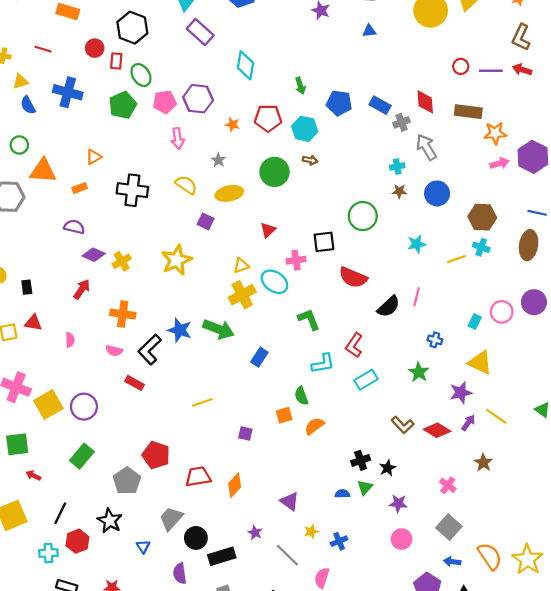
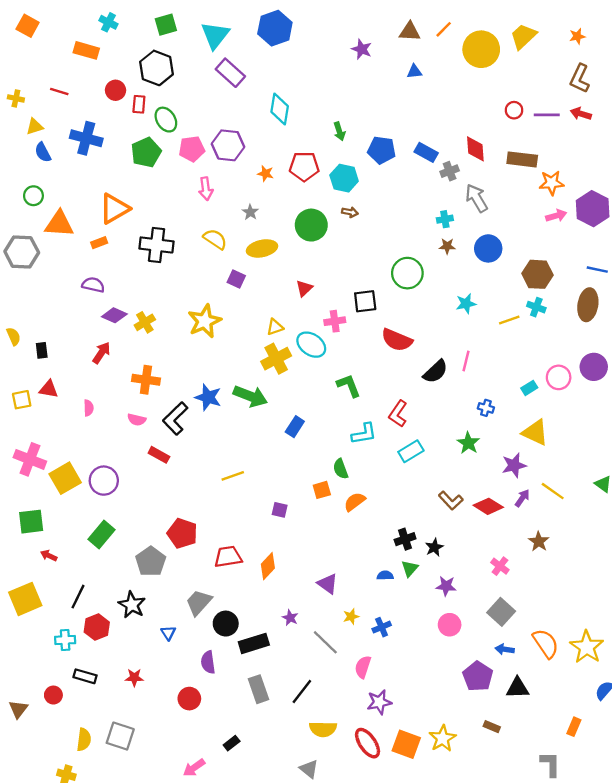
orange triangle: (94, 157) -> (114, 209), size x1.8
cyan rectangle: (475, 322) -> (529, 388), turned 32

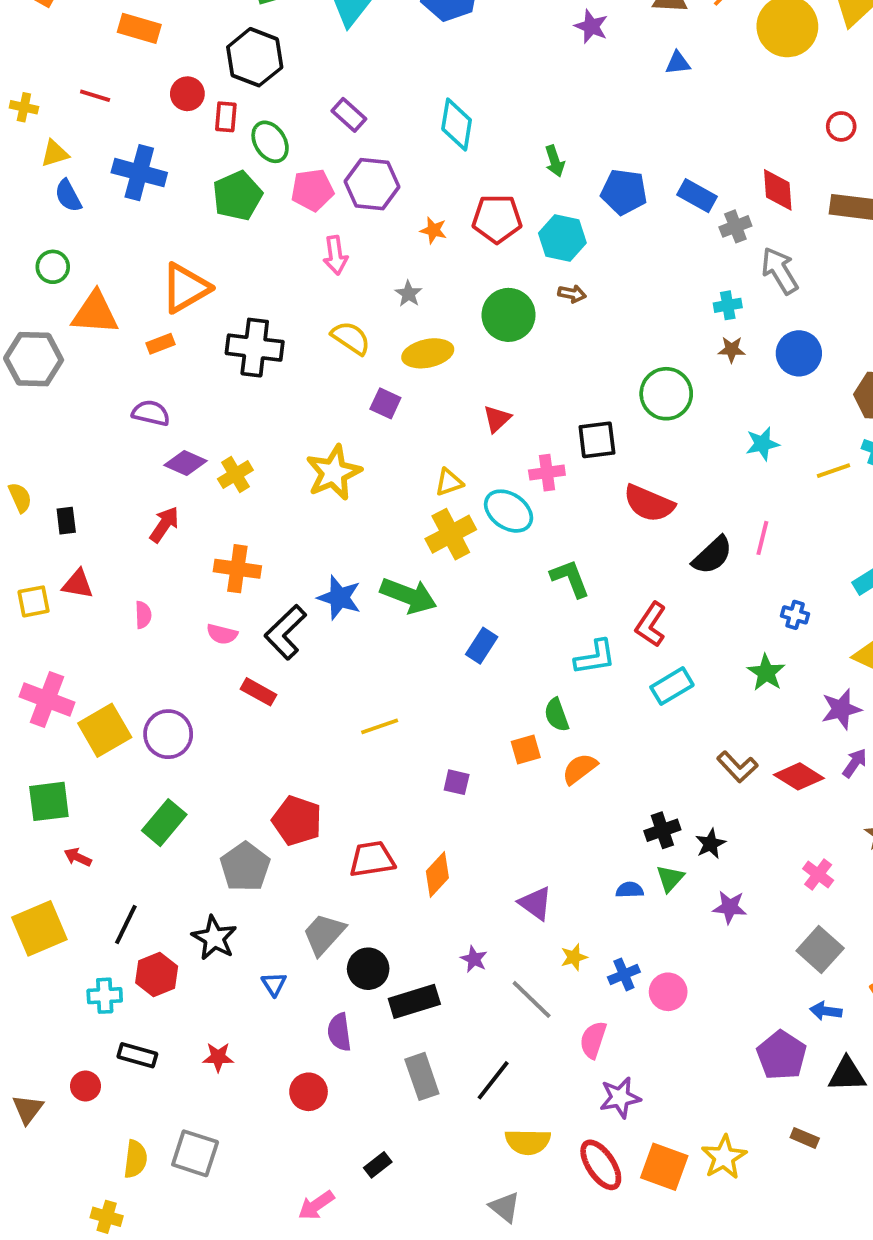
purple rectangle: (230, 73) -> (349, 115), moved, size x0.7
pink circle: (450, 625) -> (668, 992), moved

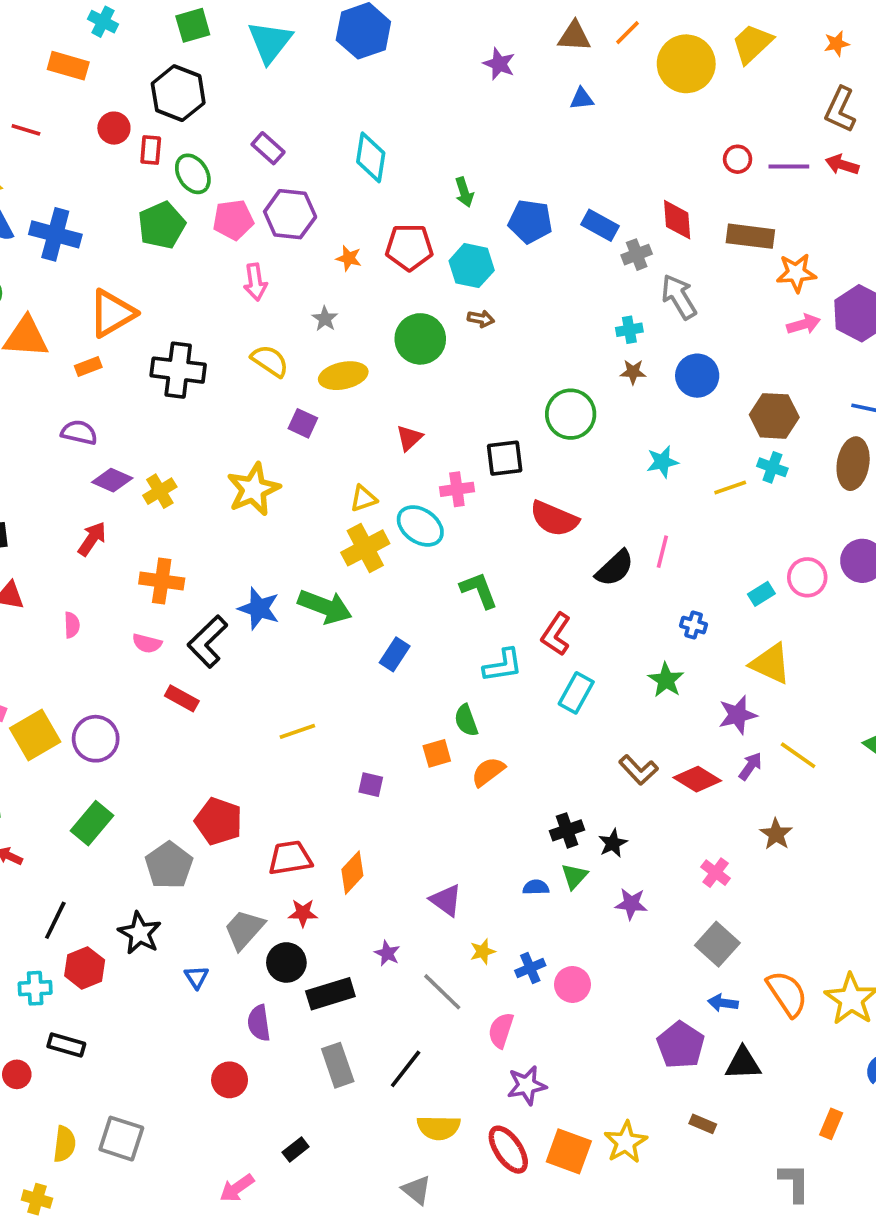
blue cross: (139, 173) -> (55, 234), moved
cyan rectangle: (672, 686) -> (576, 693), turned -30
red star: (218, 1057) -> (303, 913), moved

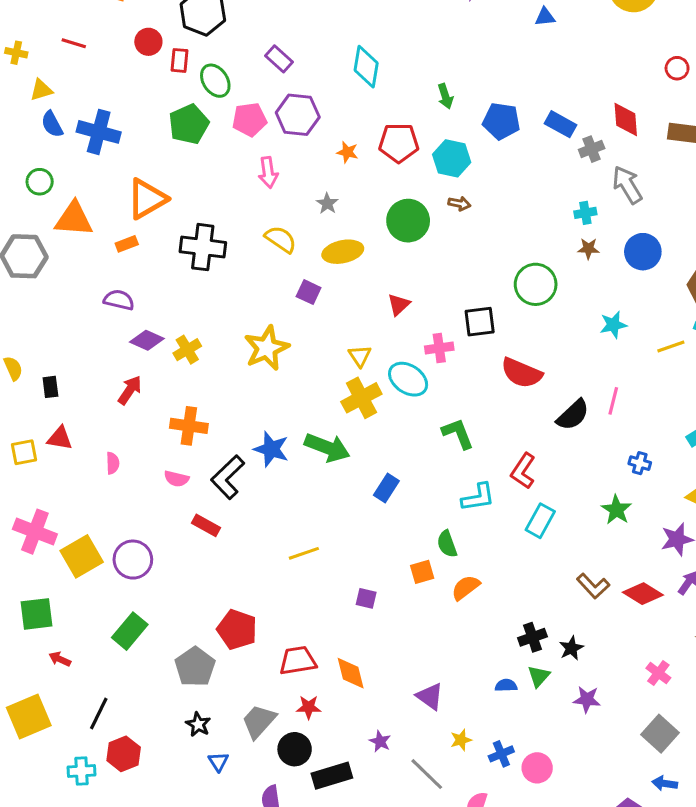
yellow triangle: (363, 498) -> (360, 356), turned -45
orange diamond: (352, 873) -> (351, 673), turned -57
black star: (140, 933) -> (198, 724), moved, size x0.7

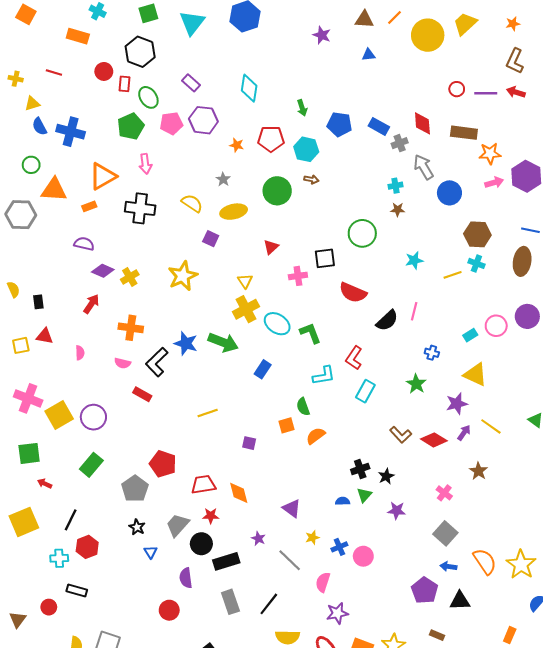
pink arrow: (268, 172) -> (145, 164), moved
blue circle: (643, 252) -> (449, 193), moved
cyan ellipse: (408, 379) -> (277, 324), moved

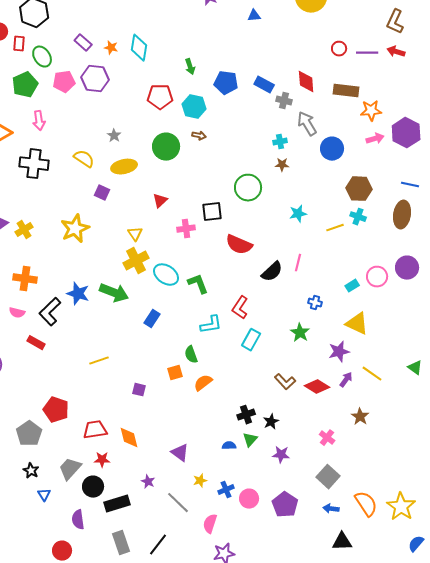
gray cross: (400, 143) -> (284, 101), turned 35
orange star: (237, 145) -> (111, 48), moved
purple pentagon: (425, 590) -> (285, 505), moved

